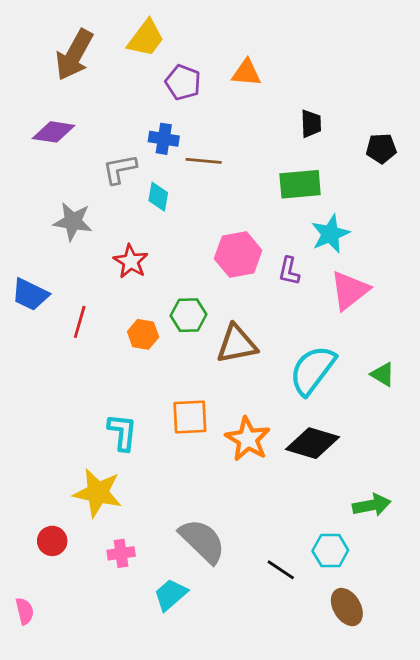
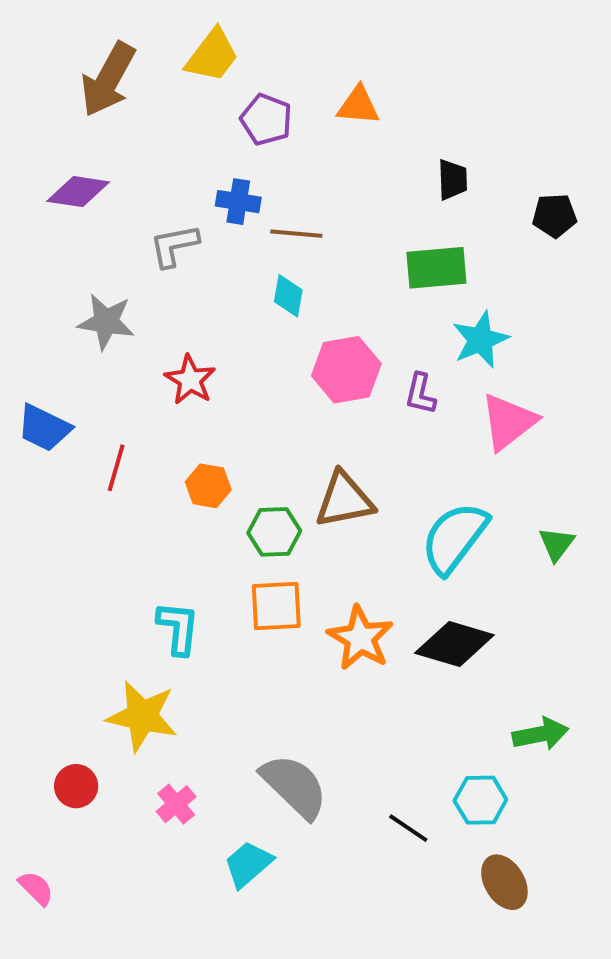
cyan diamond: (158, 197) -> (288, 296), moved
green hexagon: (189, 315) -> (274, 532), moved
green triangle: (383, 374) -> (557, 544), turned 36
pink cross: (121, 553) -> (176, 804), turned -32
pink semicircle: (25, 611) -> (36, 888), turned -32

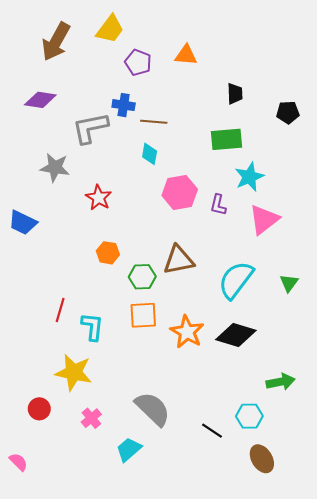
gray L-shape: (174, 246) -> (90, 128), size x1.4
red line: (116, 468) -> (60, 310), moved

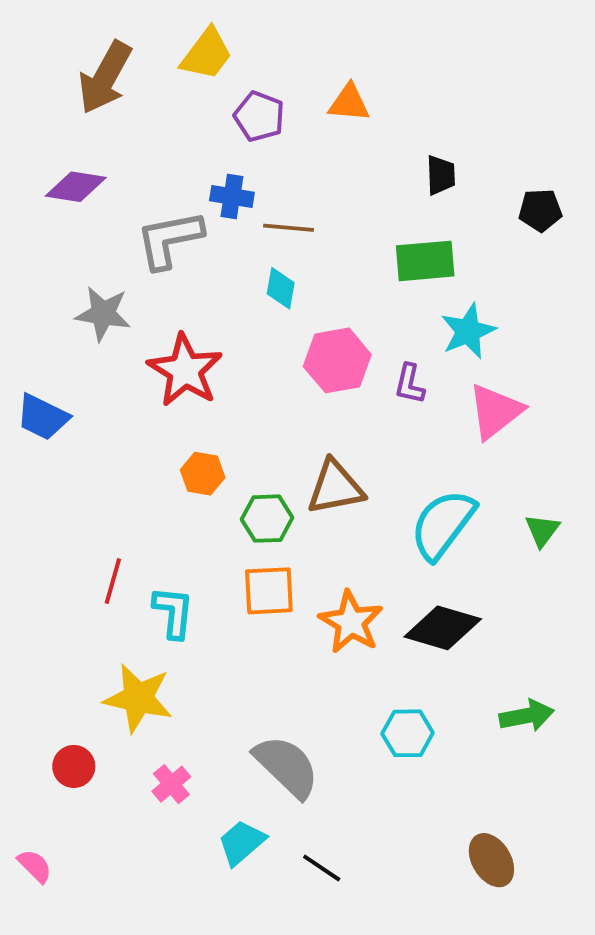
red star: (99, 198) -> (185, 370), size x1.5
cyan hexagon: (249, 416) -> (408, 733), moved
black line: (212, 431) -> (322, 868), moved

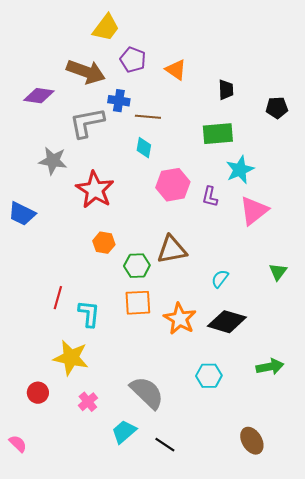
brown arrow: (105, 77) -> (86, 72), moved, turned -99
orange triangle: (349, 103) -> (176, 70), moved, turned 30
cyan semicircle: (443, 524) -> (220, 279), moved, size x0.5

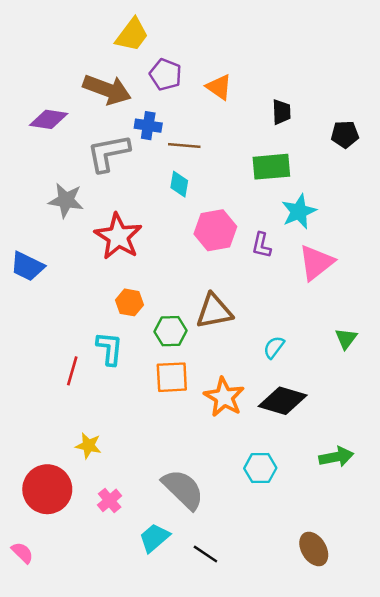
cyan L-shape: (89, 314) -> (110, 349), moved
yellow star: (71, 358) -> (88, 446), size x0.6
red circle: (38, 393) -> (47, 489), size x1.8

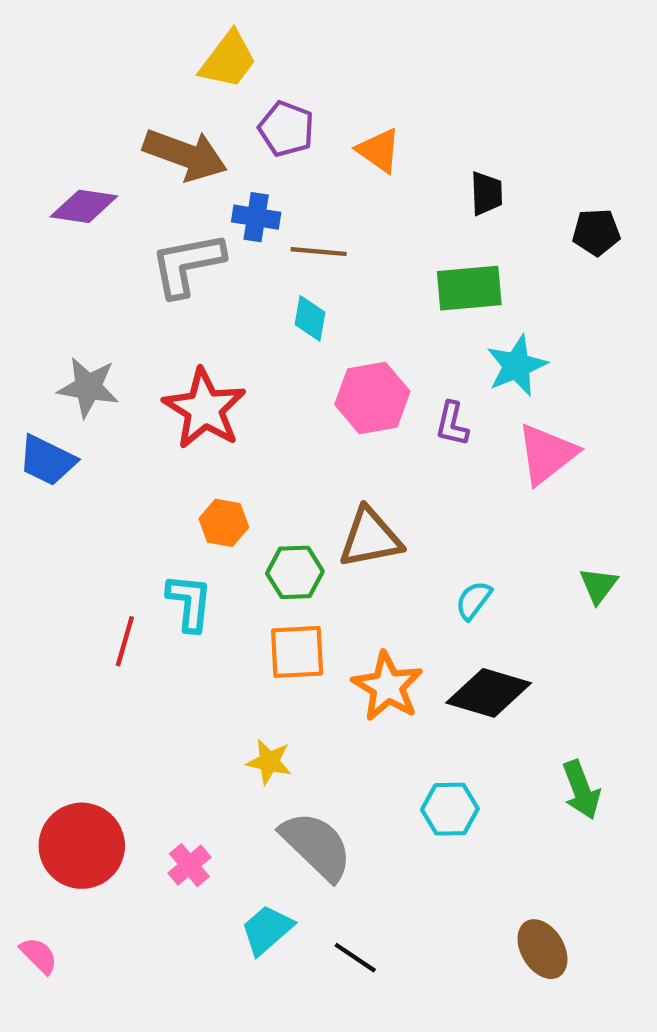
gray star: (66, 200) -> (88, 387), moved
yellow star: (88, 446) -> (269, 762), moved
green arrow: (336, 457) -> (581, 790), turned 80

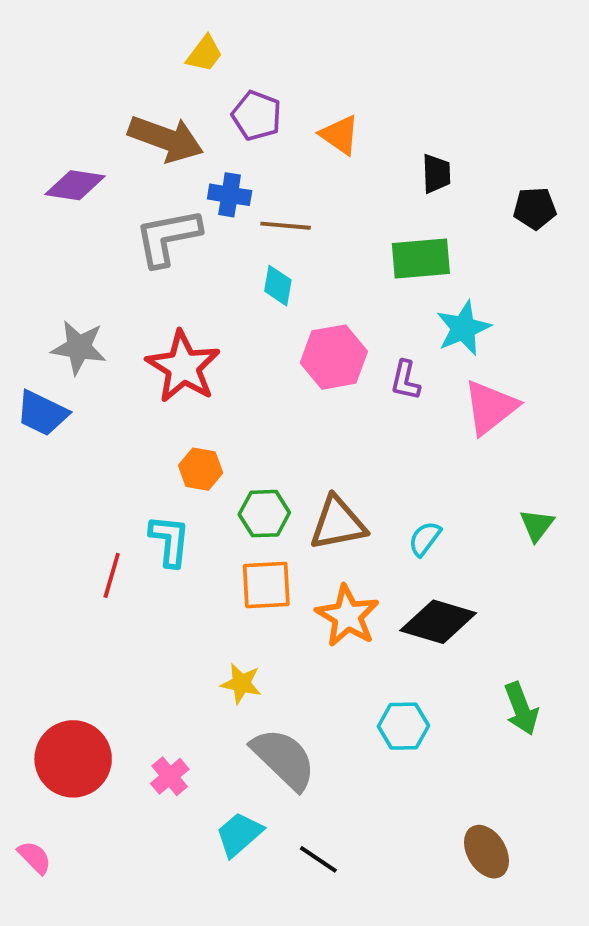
yellow trapezoid: (228, 60) -> (204, 54), size x0.7
brown triangle: (370, 538) -> (338, 523), moved

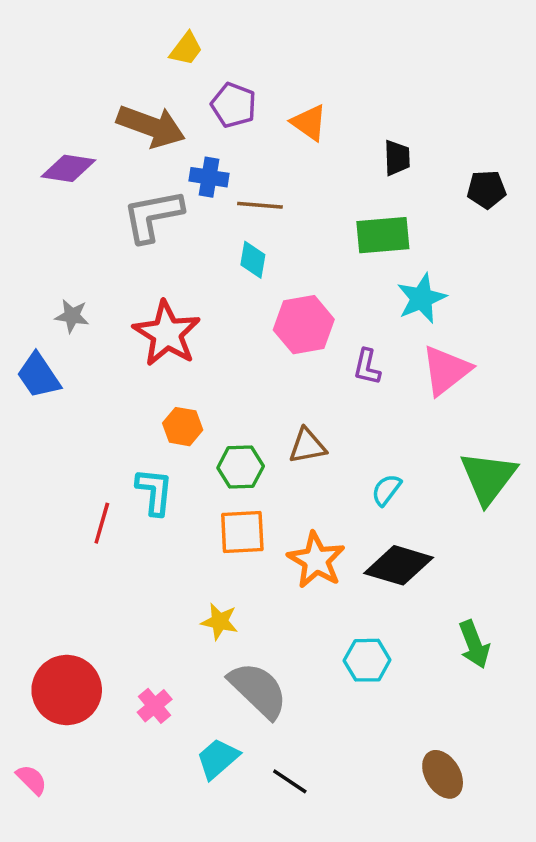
gray star: (79, 347) -> (72, 316), size x0.7
purple L-shape: (405, 380) -> (367, 367), moved
blue trapezoid: (42, 413) -> (39, 376), turned 30
brown triangle: (338, 523) -> (307, 446), moved, size x0.7
green triangle: (537, 525) -> (488, 478), size x1.8

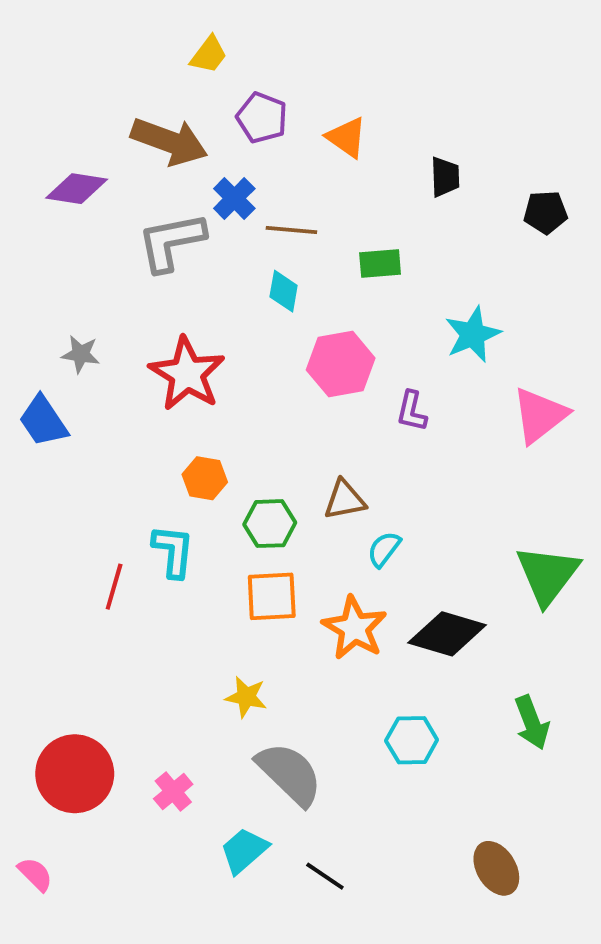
blue cross: (209, 177) -> (234, 198), turned 36
green rectangle: (383, 235) -> (380, 264), moved, size x0.7
pink triangle: (446, 370) -> (540, 415), moved
green triangle: (488, 478) -> (548, 575), moved
cyan semicircle: (386, 490) -> (384, 549), moved

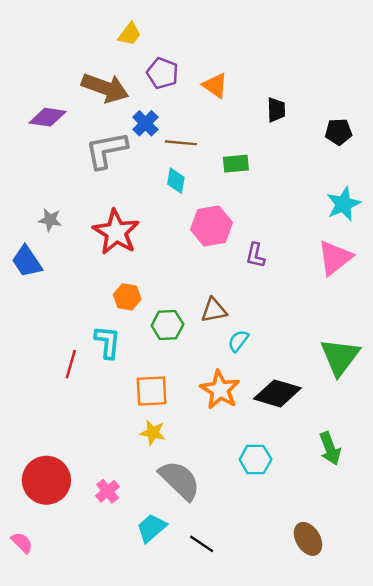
cyan star: (473, 334) -> (343, 204), moved
orange square: (272, 596) -> (152, 391), moved

